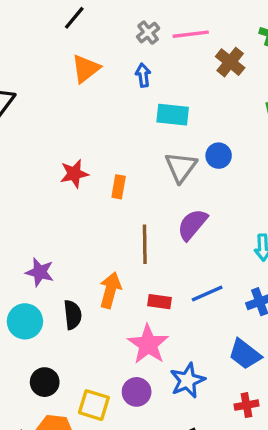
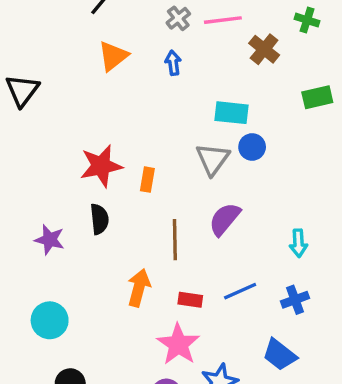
cyan rectangle: (173, 115) -> (232, 113), moved
red star: (74, 174) -> (101, 166), size x1.4
purple star: (40, 272) -> (50, 240), moved
black semicircle: (73, 315) -> (99, 219), moved

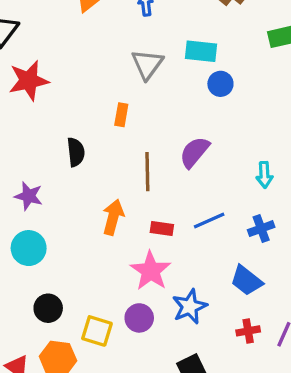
gray triangle: (213, 159) -> (147, 64), moved
red star: (101, 166) -> (29, 81), moved
purple star: (50, 240) -> (29, 196), moved

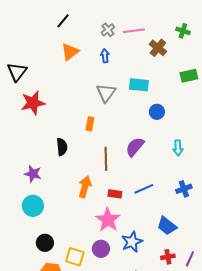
blue circle: (220, 84) -> (157, 112), moved
cyan arrow: (264, 175) -> (178, 148), moved
blue cross: (261, 229) -> (184, 189), moved

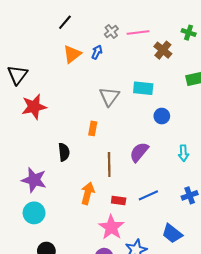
blue arrow: (105, 56) -> (97, 52), moved, turned 32
purple star: (33, 174) -> (34, 180), size x1.4

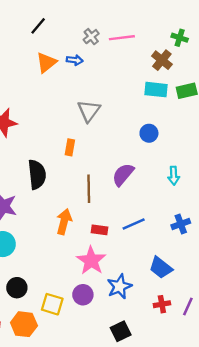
brown cross: (163, 50) -> (162, 60), moved
blue arrow: (97, 52) -> (75, 60), turned 72
cyan rectangle: (143, 88) -> (156, 90), moved
black semicircle: (64, 152) -> (37, 174), size x1.4

